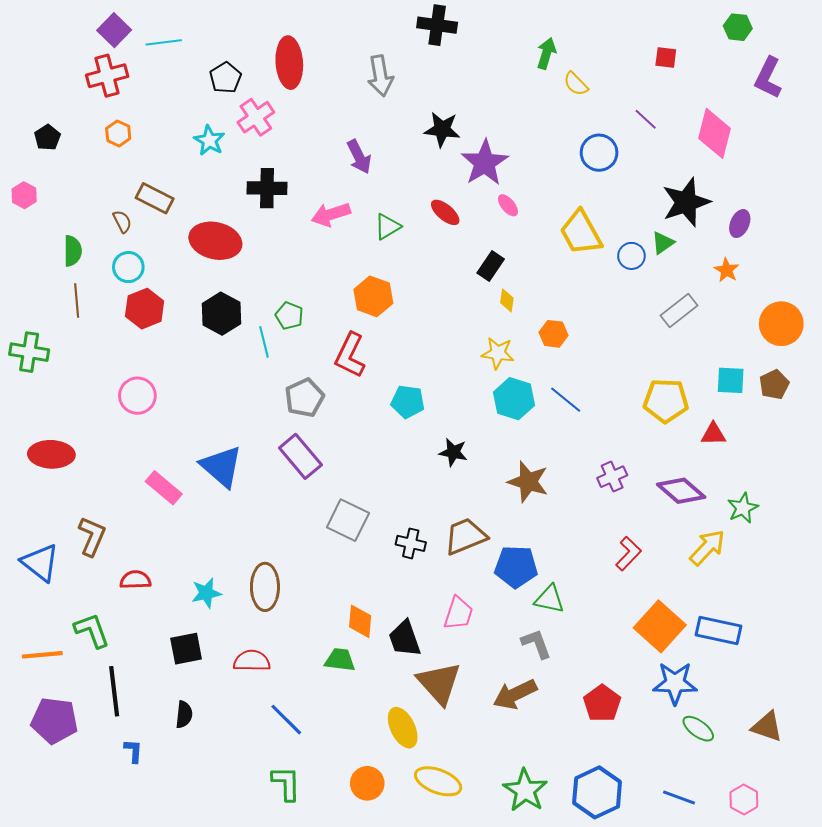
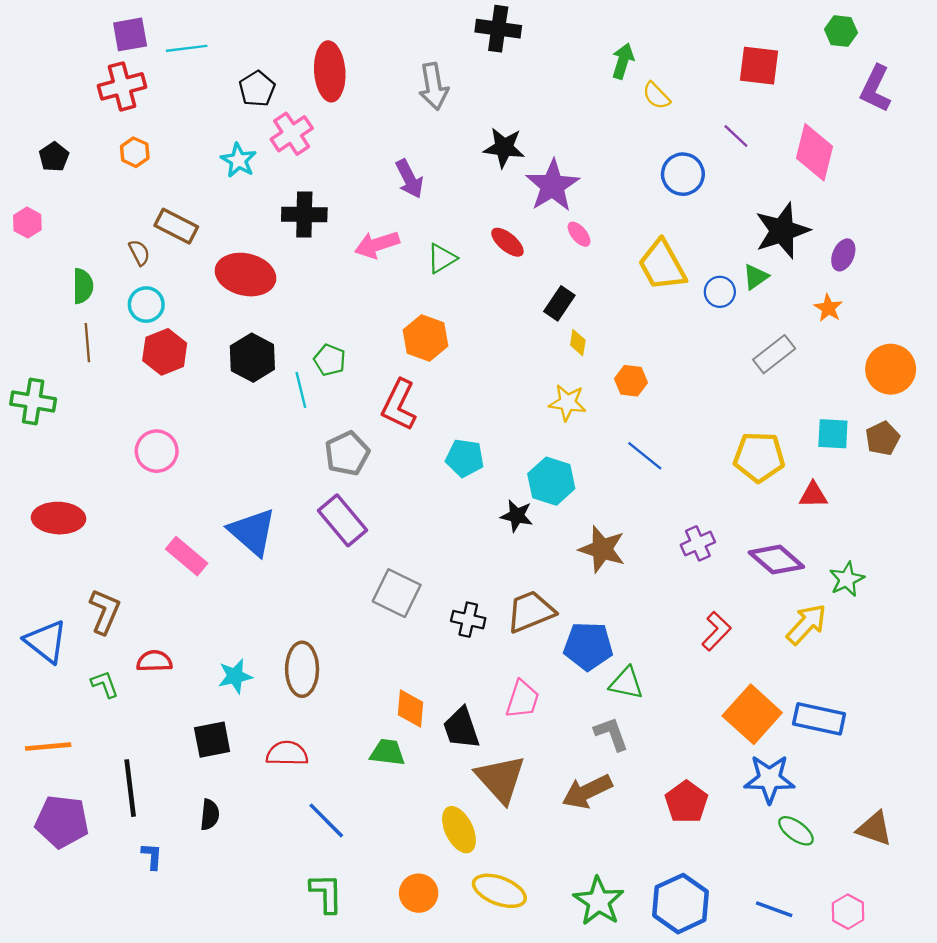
purple square: (114, 30) -> (130, 34), turned 36
red square: (666, 58) -> (759, 66), size x1.6
cyan hexagon: (514, 399) -> (551, 481), moved
green L-shape: (92, 630) -> (105, 684), moved, size x0.7

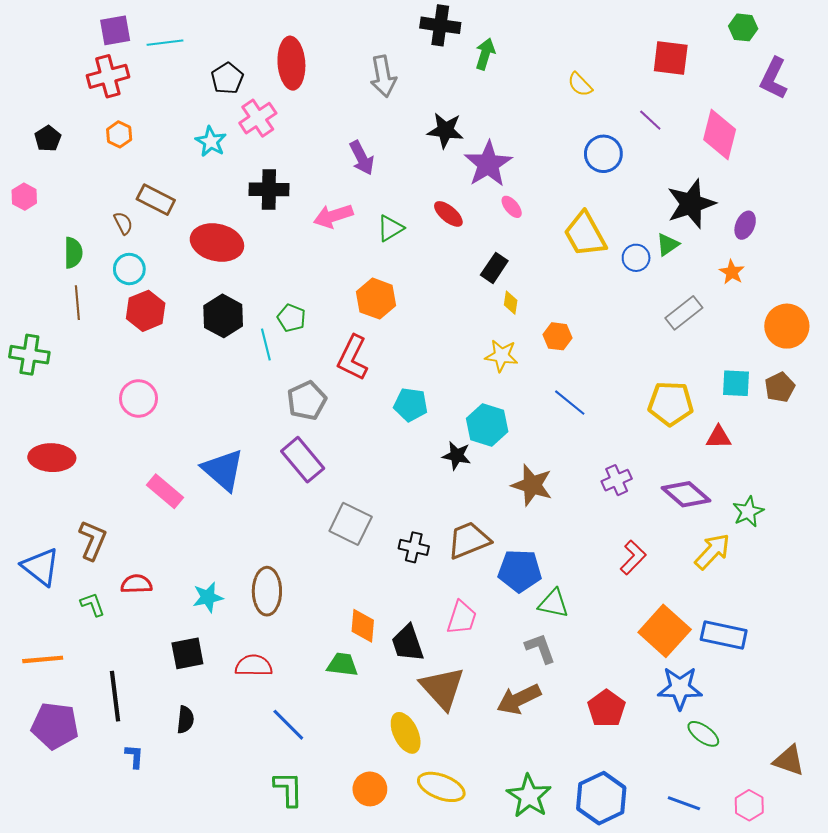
green arrow: (623, 61) -> (485, 54), moved
brown triangle: (874, 828) -> (789, 760), moved

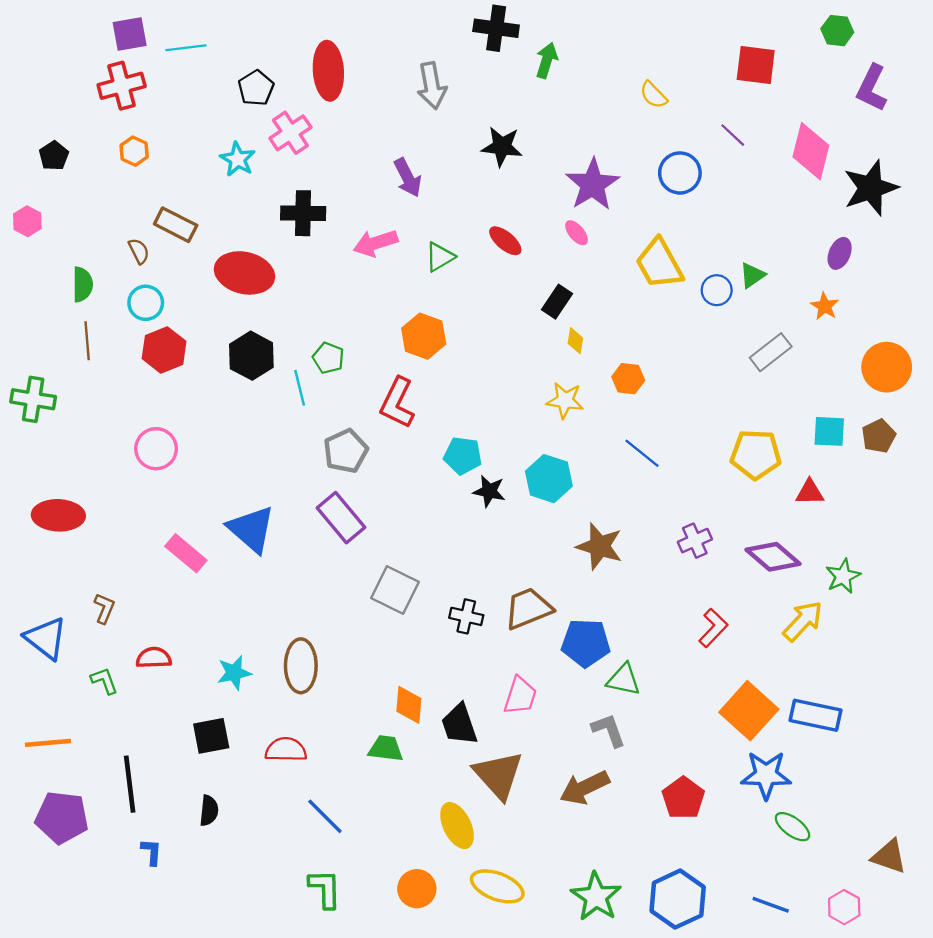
purple star: (488, 164) -> (593, 184), moved
black star: (691, 204) -> (871, 188), moved
black star: (457, 456) -> (489, 491), moved
brown L-shape: (93, 540) -> (104, 608), size x0.7

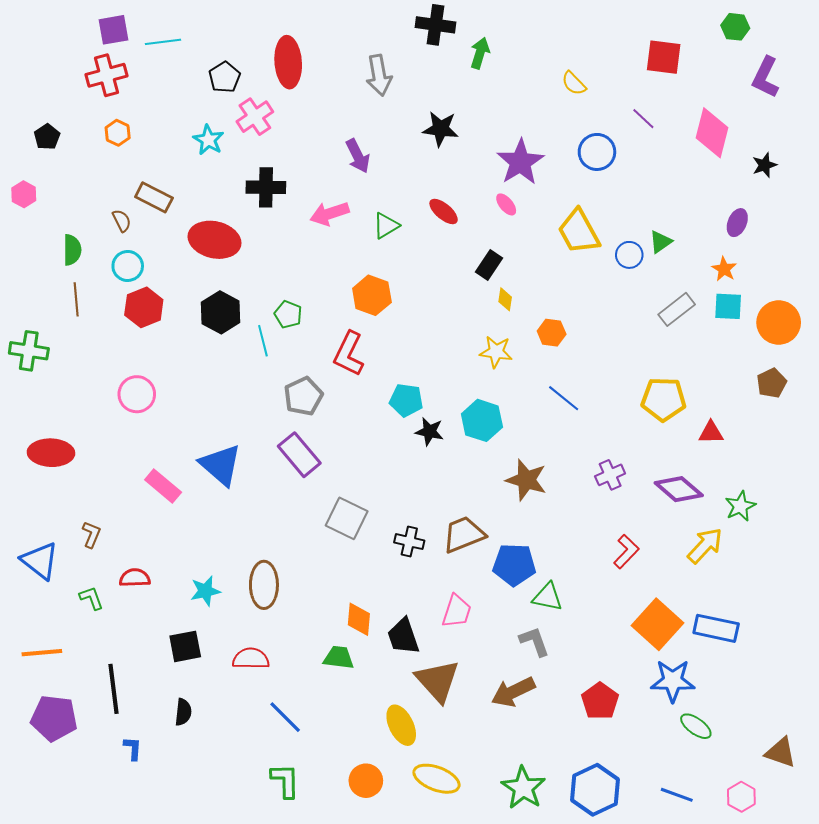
black star: (871, 188) -> (764, 165), size x0.5
cyan square: (829, 431) -> (728, 306), moved

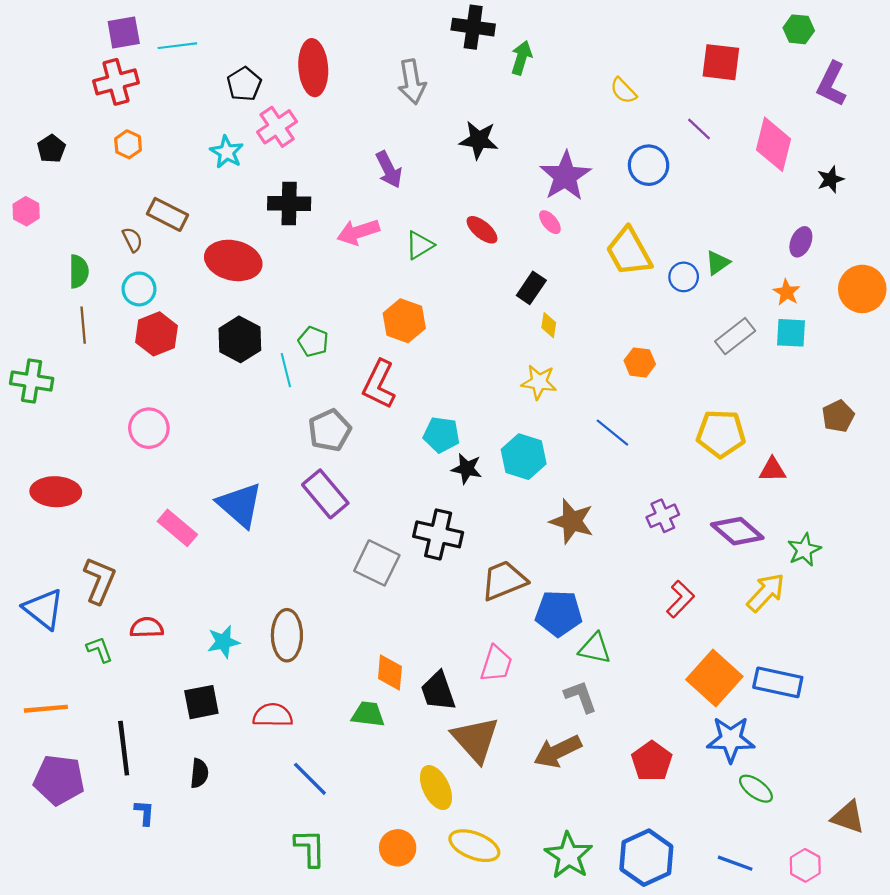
orange circle: (779, 323) -> (862, 289), moved
orange hexagon: (552, 333) -> (640, 362), moved
brown L-shape: (91, 534) -> (100, 580), size x1.6
black cross: (409, 542) -> (438, 534), moved, size x1.5

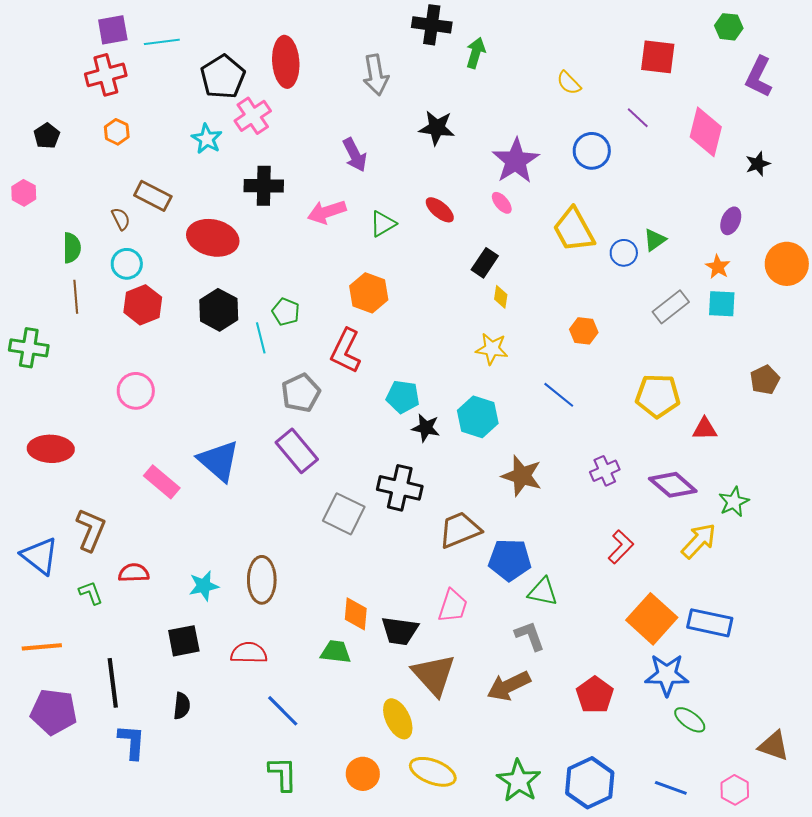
black pentagon: (244, 84) -> (223, 77), size x1.4
black trapezoid: (438, 691) -> (400, 631), turned -63
blue L-shape: (144, 813) -> (132, 742), size x1.5

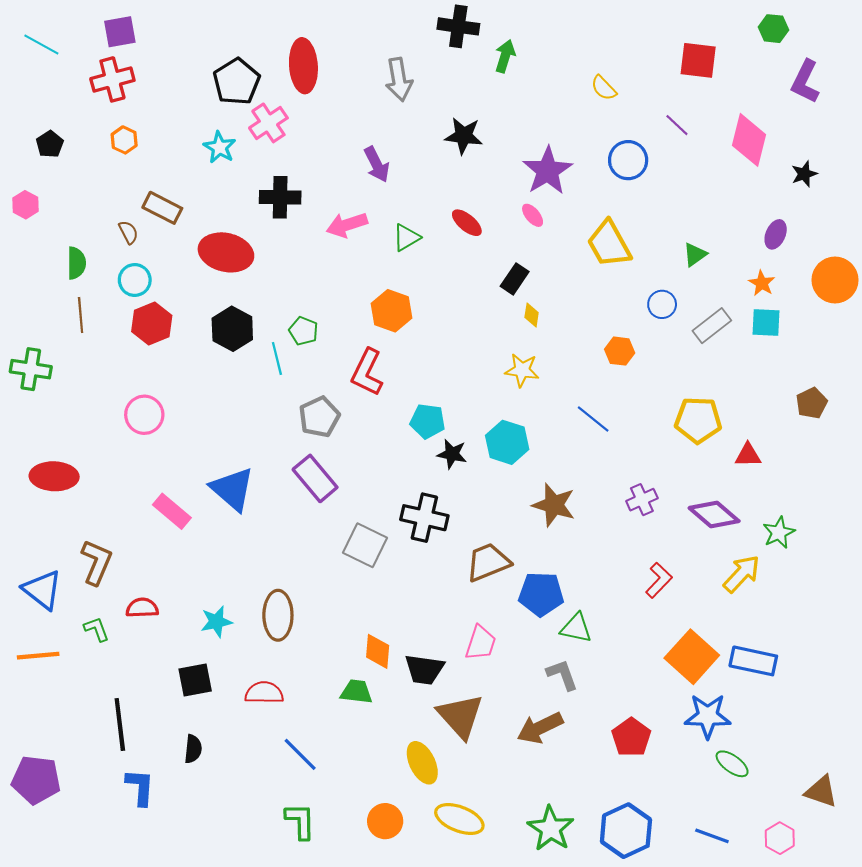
cyan line: (162, 42) -> (41, 44), moved, turned 36
blue circle: (624, 253) -> (662, 304), moved
orange line: (42, 647) -> (38, 656), moved
purple pentagon: (54, 712) -> (36, 780), moved

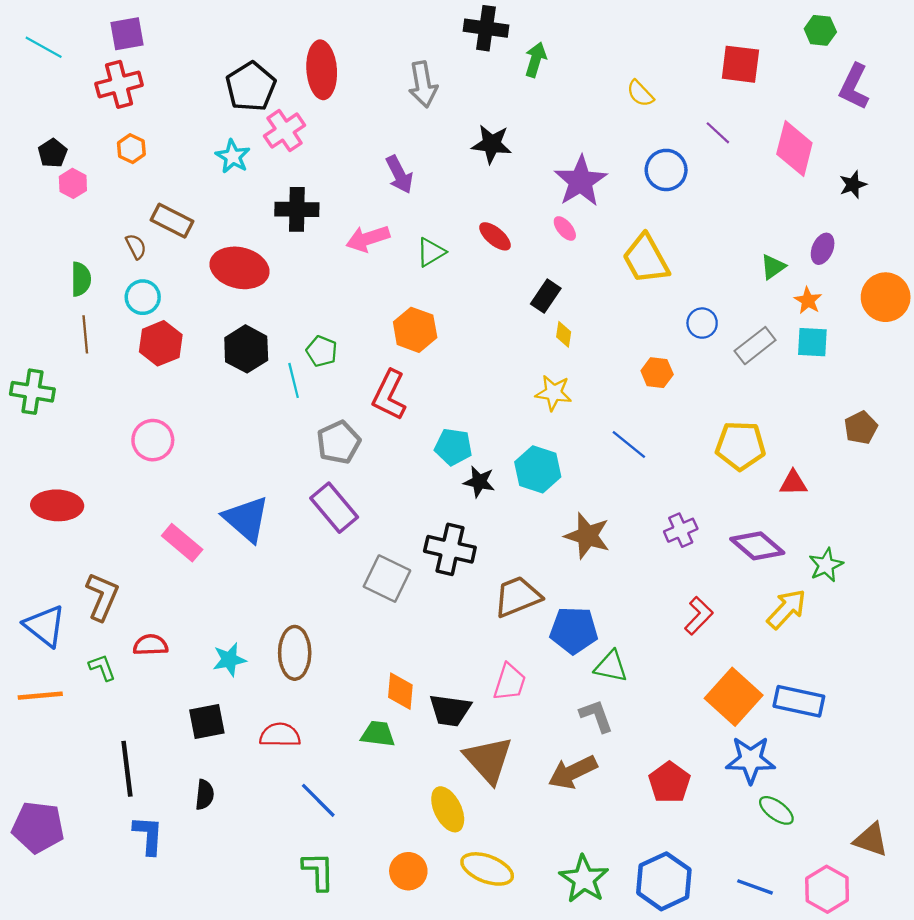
pink hexagon: (25, 205) -> (73, 183), moved
green triangle: (695, 255) -> (773, 267), moved
pink hexagon: (780, 838) -> (827, 889), size x1.4

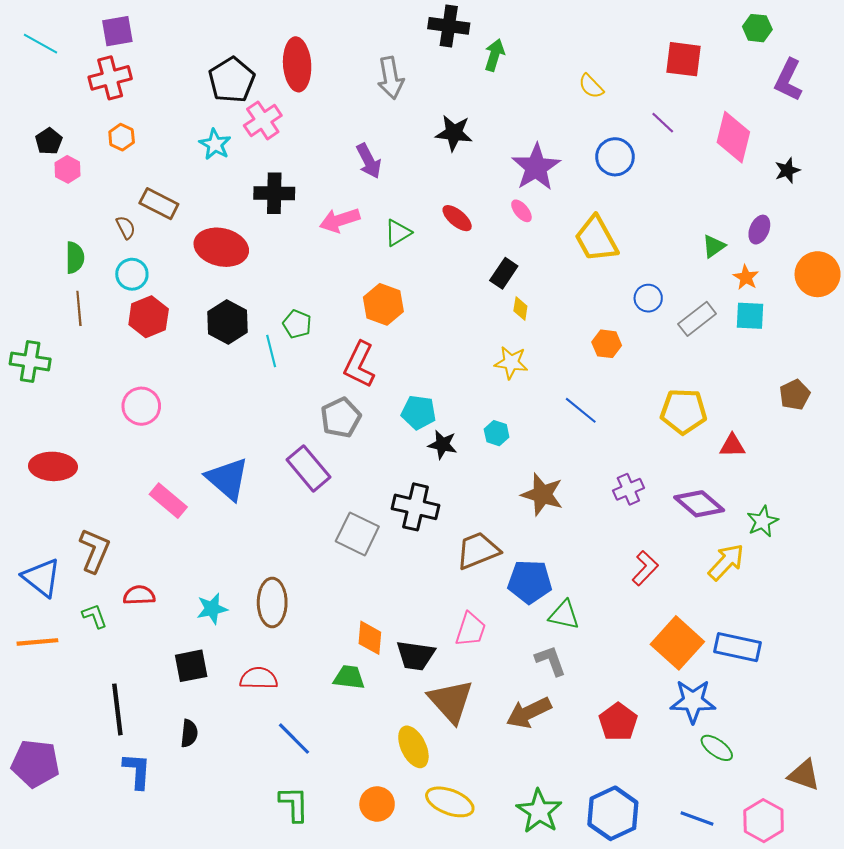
gray pentagon: (339, 442) -> (341, 418), moved
cyan hexagon: (538, 469) -> (497, 433), size x0.6

